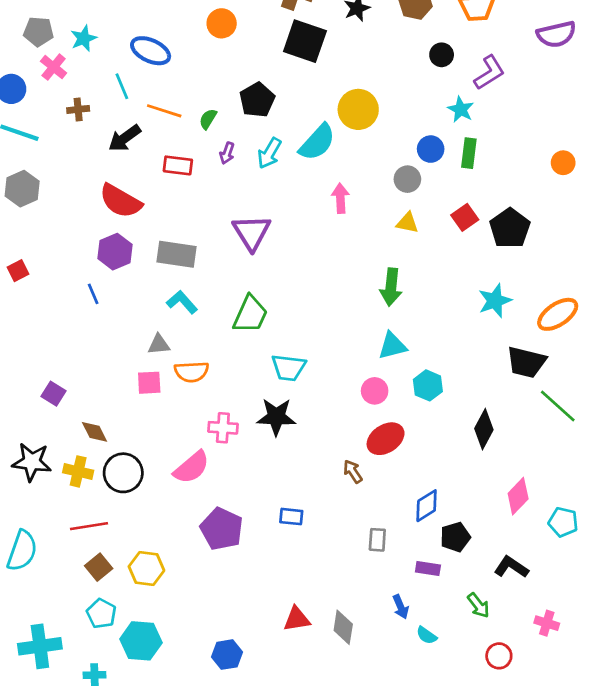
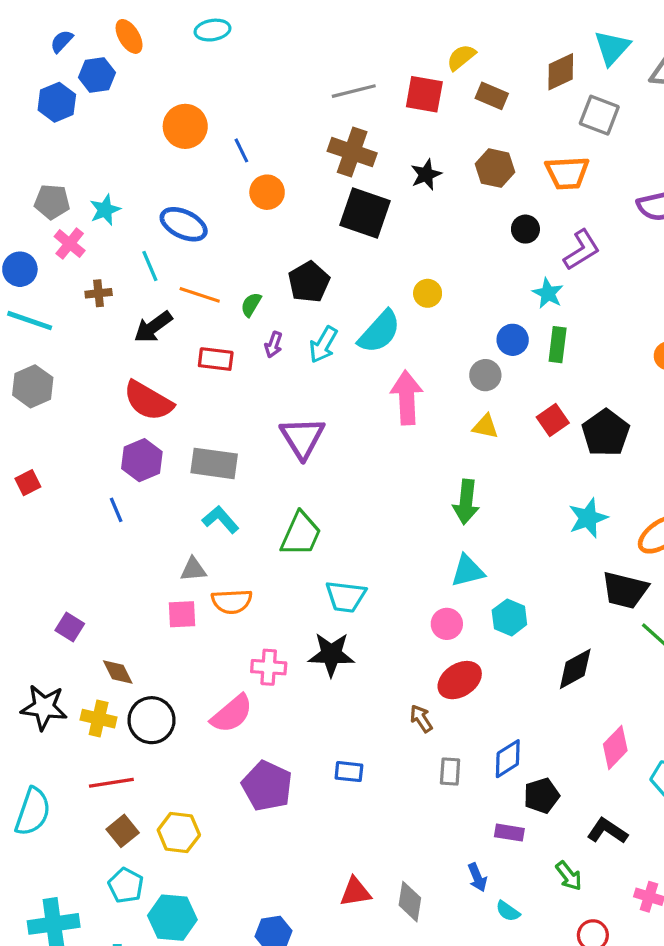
yellow circle: (358, 109) -> (428, 293), size x0.6
pink arrow: (340, 198) -> (407, 398), size x1.5
black diamond: (484, 429) -> (575, 669), turned 33
gray rectangle: (377, 540) -> (450, 772), moved

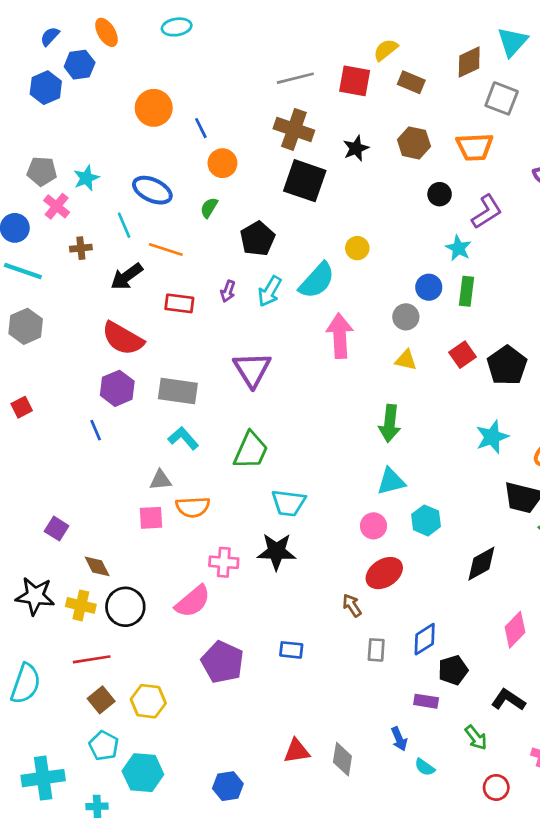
green semicircle: (251, 305) -> (209, 208), moved

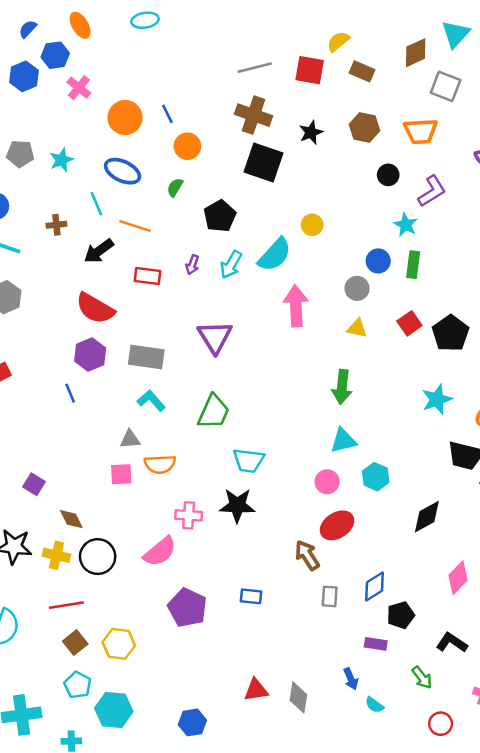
orange circle: (154, 108) -> (125, 118), moved
pink cross: (57, 206) -> (79, 88), moved
brown arrow: (352, 605) -> (307, 555), size x1.4

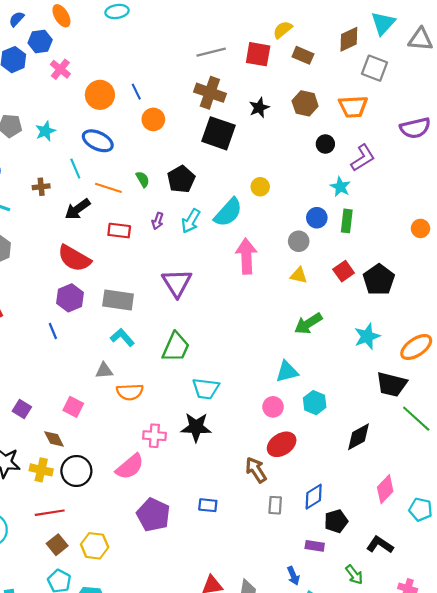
green semicircle: (175, 187) -> (143, 179), moved, turned 119
green arrow: (342, 387) -> (308, 324), moved, turned 52
pink square: (121, 474) -> (73, 407), moved, turned 30

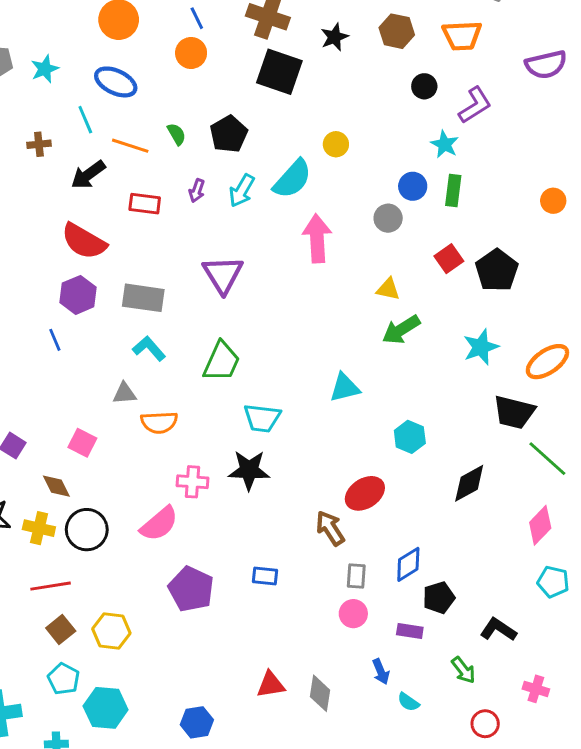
blue line: (136, 92) -> (197, 18), moved
yellow triangle: (299, 275) -> (388, 289), moved
cyan triangle: (287, 372) -> (345, 388), moved
pink circle: (273, 407) -> (353, 614), moved
pink diamond: (385, 489) -> (540, 525), moved

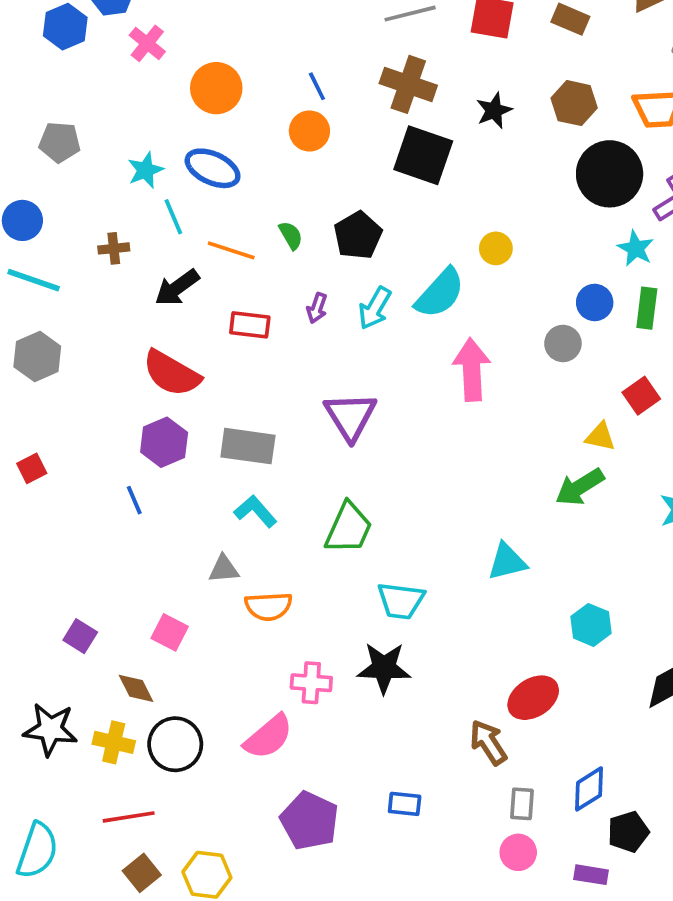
cyan star: (45, 69) -> (145, 170), moved
black circle: (424, 86) -> (610, 174), size x2.0
yellow triangle: (388, 289) -> (600, 437), moved

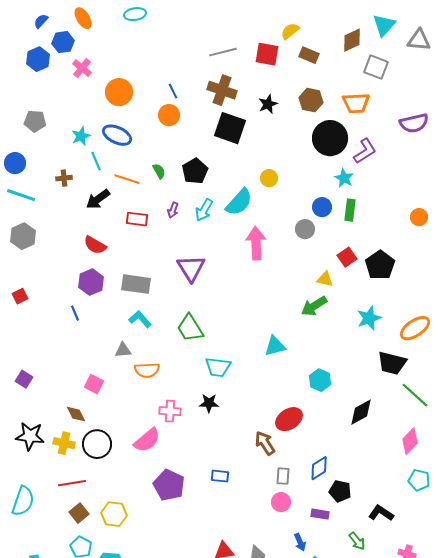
red semicircle: (172, 373) -> (95, 245), size x0.7
green trapezoid: (349, 528) -> (190, 328), turned 124
purple square: (80, 636) -> (24, 379), moved
black star: (384, 668) -> (209, 403), size x0.7
black pentagon: (628, 832) -> (340, 491), turned 30

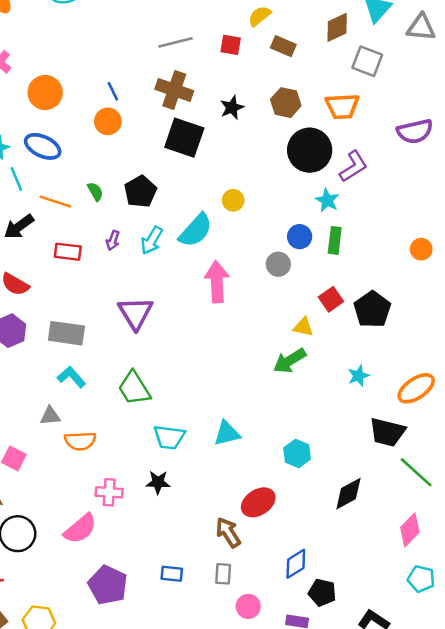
red square: (267, 54) -> (231, 45), size x0.7
cyan star: (369, 318) -> (358, 376), size x0.7
cyan triangle: (275, 346) -> (227, 433), moved
gray rectangle: (283, 476) -> (223, 574), moved

